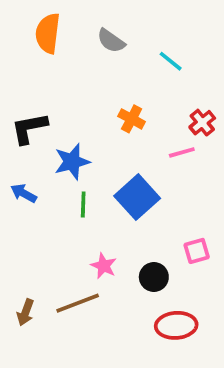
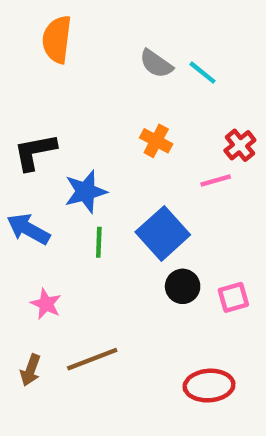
gray semicircle: (111, 41) -> (156, 64), moved
blue arrow: (24, 193) -> (28, 229), size x1.4
pink star: (104, 266) -> (46, 304), moved
black circle: (154, 277) -> (183, 286), moved

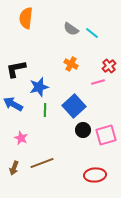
pink square: (233, 297) -> (106, 135), size x1.5

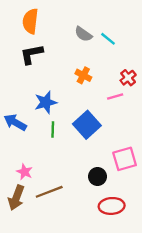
black L-shape: (16, 69) -> (32, 54), moved
black circle: (83, 130) -> (97, 177), moved
pink star: (21, 138) -> (25, 172), moved
brown arrow: (14, 168) -> (16, 198), size x1.5

